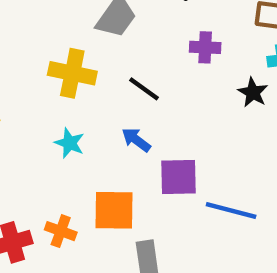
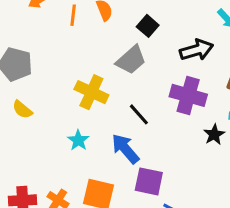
purple cross: (205, 47) -> (188, 95), size x1.6
blue arrow: (136, 140) -> (125, 149), size x1.5

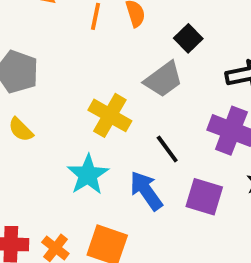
cyan star: (78, 140) -> (88, 175), size x1.5
purple square: (149, 181) -> (204, 197), moved

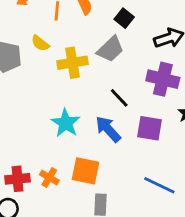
yellow cross: (110, 115) -> (72, 63), moved, turned -32
yellow semicircle: (21, 130) -> (40, 43), moved

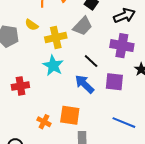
cyan star: (66, 123) -> (53, 66), moved
red cross: (18, 179) -> (20, 86), moved

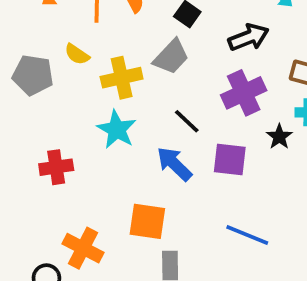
purple cross: (122, 46) -> (244, 93), turned -35
orange cross: (44, 122) -> (83, 248), moved, size x1.5

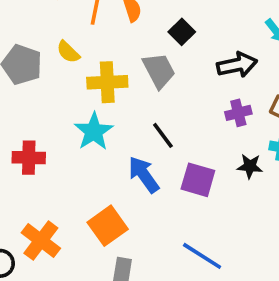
gray trapezoid: (171, 57) -> (159, 70), turned -81
purple cross: (244, 93) -> (238, 113), moved, size x0.6
black star: (279, 137) -> (250, 166), turned 30
orange square: (147, 221) -> (108, 226), turned 36

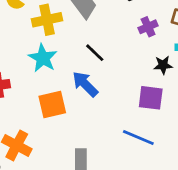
purple square: (198, 180) -> (151, 98), moved
orange square: (108, 226) -> (52, 105), moved, turned 32

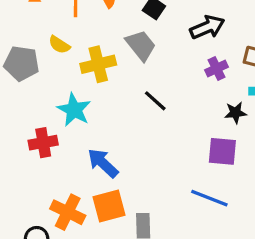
cyan star: (43, 58) -> (74, 110), moved
blue arrow: (85, 84) -> (103, 163), moved
orange square: (52, 105) -> (109, 206), moved

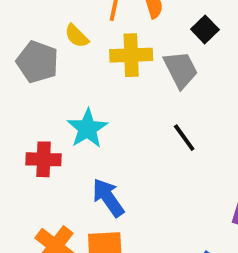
yellow semicircle: (59, 45) -> (77, 36), moved
yellow cross: (98, 64) -> (131, 55), moved

